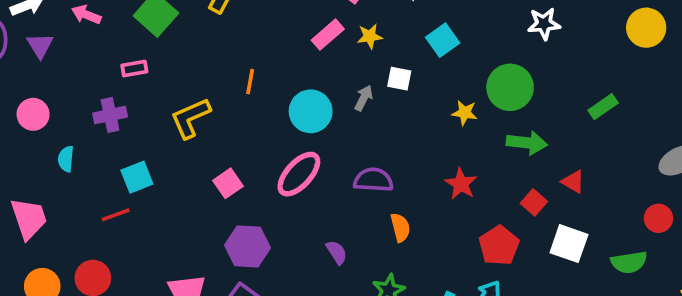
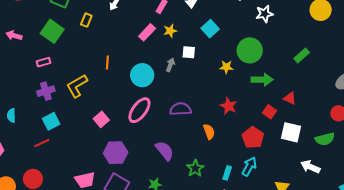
purple cross: (110, 115) -> (46, 91), moved
orange semicircle: (400, 227) -> (209, 132), moved
purple semicircle: (337, 252) -> (165, 151), size x1.5

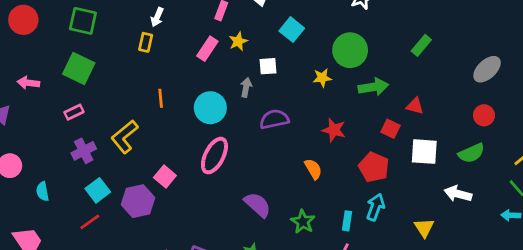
yellow rectangle: (86, 20) -> (146, 42), moved
purple semicircle: (180, 109) -> (274, 119), moved
purple hexagon: (116, 153) -> (138, 201), moved

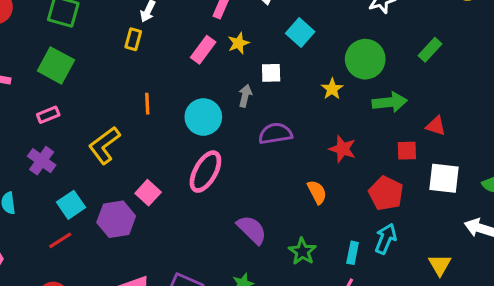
green rectangle: (421, 45) -> (430, 50), moved
yellow star: (322, 78) -> (332, 89), turned -30
red square: (390, 129) -> (407, 151), turned -30
purple cross: (84, 151) -> (42, 161), moved, turned -30

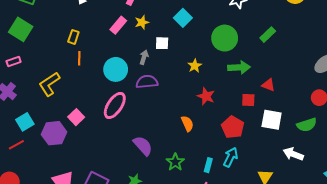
yellow rectangle: (133, 39) -> (73, 37), moved
yellow star: (332, 89) -> (195, 66), moved
purple semicircle: (275, 134) -> (147, 82), moved

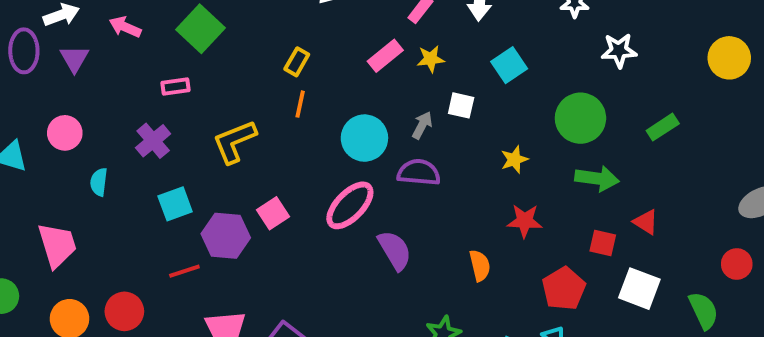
red star: (206, 96) -> (525, 221), turned -30
green semicircle: (307, 125) -> (704, 311), turned -108
red line: (16, 145) -> (184, 271), moved
purple semicircle: (143, 146) -> (395, 250), moved

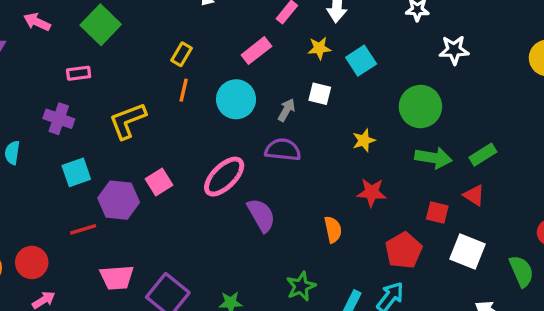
yellow star: (431, 59) -> (319, 48), moved
green rectangle: (663, 127) -> (483, 155), moved
cyan circle: (364, 138) -> (236, 99), moved
purple cross: (153, 141) -> (59, 119), turned -32

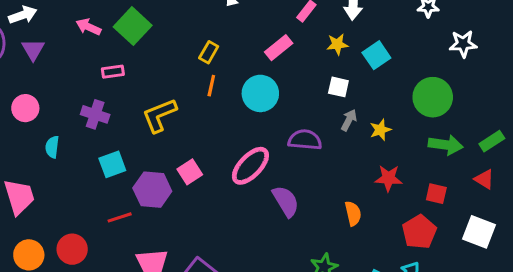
pink arrow: (37, 22) -> (88, 27), moved
gray arrow: (287, 110) -> (349, 120), moved
red square: (437, 212) -> (436, 194), moved

